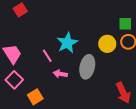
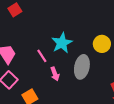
pink arrow: (60, 74) -> (55, 74), turned -120

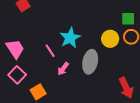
pink arrow: (55, 74) -> (63, 69), turned 56

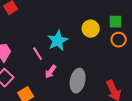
yellow circle: (110, 39) -> (91, 29), moved
gray ellipse: (90, 62) -> (78, 81), moved

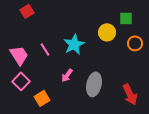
green square: (116, 22) -> (126, 18), moved
pink line: (38, 54) -> (45, 49), moved

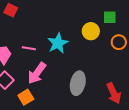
red square: (27, 11) -> (11, 10), turned -32
pink line: (45, 49) -> (29, 48), turned -48
pink arrow: (67, 75) -> (37, 73), moved, size x1.6

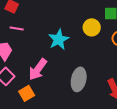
pink line: (29, 48) -> (17, 28), moved

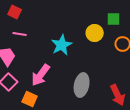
orange square: (27, 93) -> (30, 99), turned -35

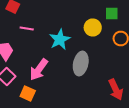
pink line: (20, 34) -> (27, 28), moved
gray ellipse: (82, 85) -> (81, 64), moved

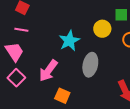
pink line: (27, 28) -> (21, 30), moved
orange square: (28, 94) -> (62, 96), moved

